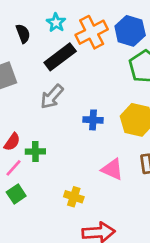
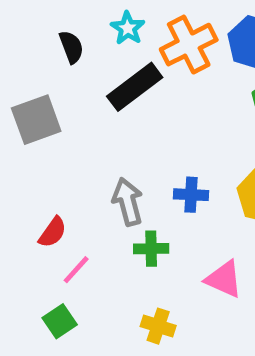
gray arrow: (52, 97) -> (128, 202), moved, turned 124
green cross: (35, 151) -> (151, 249), moved
pink line: (13, 168) -> (76, 270), moved

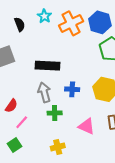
black rectangle: (135, 87) -> (47, 66), moved, turned 40
yellow cross: (158, 326) -> (58, 147), turned -32

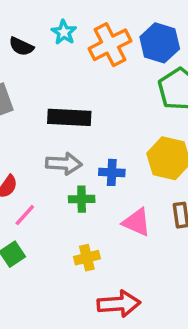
black semicircle: (20, 24) -> (21, 46), turned 136
blue cross: (72, 89) -> (112, 172), moved
gray arrow: (44, 92) -> (64, 164), turned 108

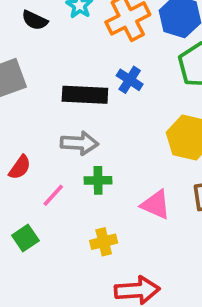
blue cross: (112, 172) -> (130, 80), moved, turned 30
pink line: (25, 215) -> (53, 195), moved

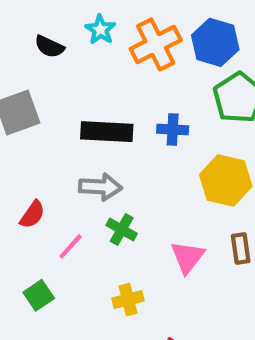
blue cross: (130, 80) -> (173, 130), moved, turned -30
green cross: (98, 180) -> (122, 229), turned 30
pink triangle: (156, 205) -> (188, 257), turned 44

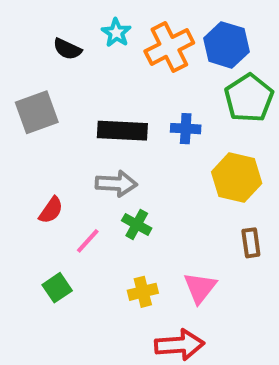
pink triangle: (188, 257) -> (200, 288), moved

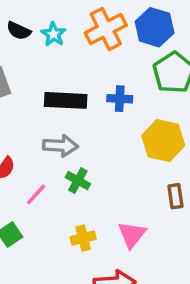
cyan star: (116, 33) -> (53, 34), moved

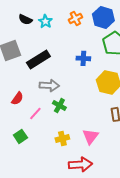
orange cross: (106, 29) -> (75, 18), size x0.6
black rectangle: (66, 100) -> (38, 59), moved, turned -35

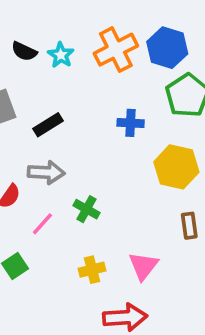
orange cross: (75, 18) -> (116, 50), size x1.6
black rectangle: (38, 59) -> (48, 125), size x0.7
gray arrow: (49, 85) -> (46, 172), moved

